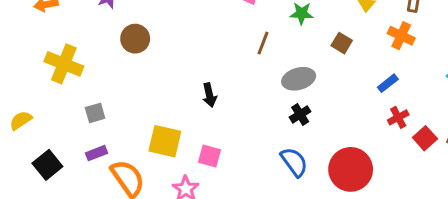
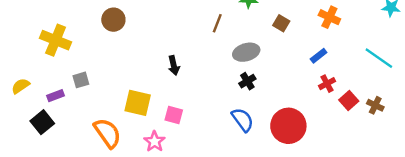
purple rectangle: (97, 153) -> (56, 96), moved

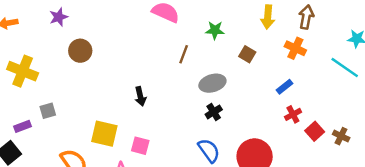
cyan line: (379, 58) -> (345, 68), moved

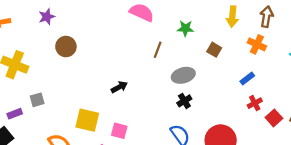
black arrow: (140, 96) -> (119, 87), turned -105

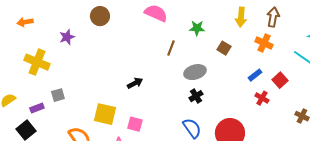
purple star: (47, 17) -> (67, 37), moved
brown circle: (66, 47) -> (100, 16), moved
red cross: (255, 103) -> (262, 98), turned -32
red square: (274, 118) -> (280, 80), moved

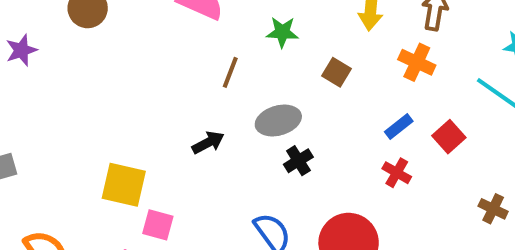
black arrow: (135, 83) -> (208, 143), moved
black cross: (196, 96) -> (298, 161), moved
red cross: (262, 98) -> (397, 173), moved
yellow square: (105, 114) -> (124, 185), moved

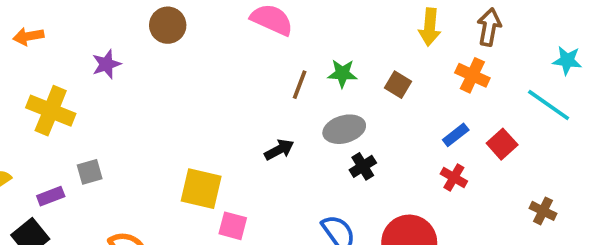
green star: (282, 32) -> (342, 73), moved

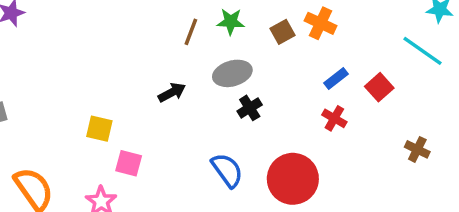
orange cross: (472, 75) -> (320, 23), moved
brown square: (398, 85) -> (282, 32), turned 30
yellow square: (201, 189) -> (99, 129), size x0.7

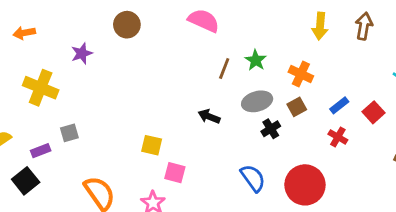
green star: (231, 22) -> (256, 60), turned 30
orange cross: (320, 23) -> (301, 74), moved
brown square: (282, 32) -> (297, 107), moved
black arrow: (172, 92) -> (209, 116), turned -130

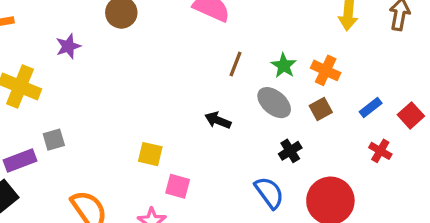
green star: (256, 60) -> (284, 66), moved
gray ellipse: (257, 101) -> (274, 103), turned 56
black cross: (271, 129) -> (290, 151), moved
red cross: (338, 137) -> (380, 151), moved
purple rectangle: (41, 151) -> (20, 161), size x1.4

